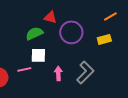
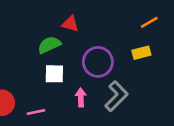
purple circle: (71, 32) -> (98, 62), moved
pink line: (24, 69) -> (36, 112), moved

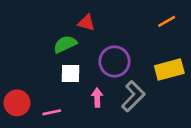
yellow rectangle: (141, 53) -> (169, 69), moved, size x1.5

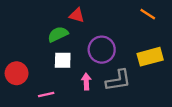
orange line: (167, 21) -> (148, 14), turned 63
gray L-shape: (133, 96) -> (118, 80), turned 36
red circle: (17, 103) -> (17, 73), moved

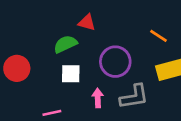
orange line: (148, 14) -> (158, 36), moved
red circle: (17, 73) -> (17, 68), moved

